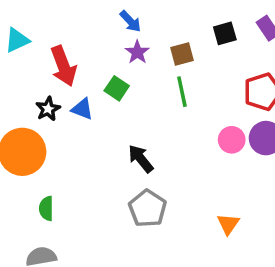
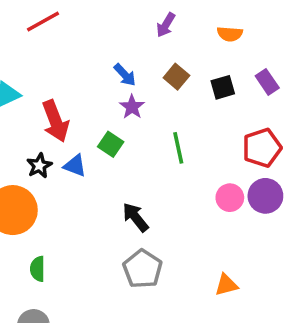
brown square: (182, 54) -> (176, 77), moved, turned -35
orange triangle: (228, 224) -> (226, 285), turned 40

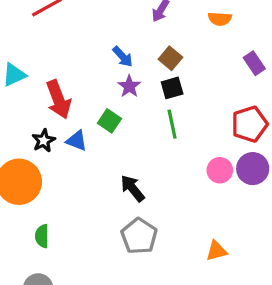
black square: (223, 87) -> (172, 88), moved

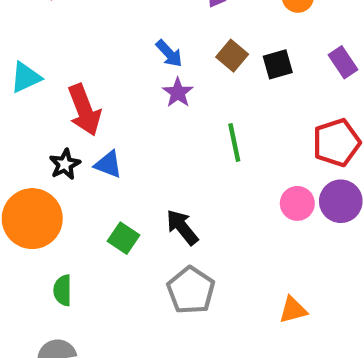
black square: (172, 88) -> (278, 64), moved
green square: (109, 121) -> (123, 238), moved

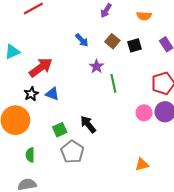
purple star: (178, 93) -> (97, 66), moved
red arrow: (84, 110) -> (41, 68), turned -105
green square: (123, 238) -> (60, 130), turned 32
gray pentagon: (191, 290) -> (72, 152), moved

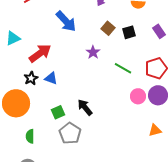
blue arrow: (82, 40) -> (66, 21), moved, size x1.6
green line: (113, 83) -> (123, 68), moved, turned -48
orange triangle: (142, 164) -> (155, 130), moved

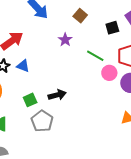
black square: (129, 32) -> (112, 28), moved
pink circle: (138, 96) -> (109, 73), moved
black arrow: (85, 107) -> (57, 95), turned 114

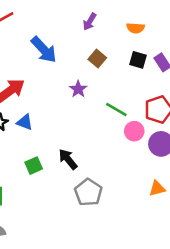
black square: (112, 28) -> (138, 60), moved, turned 32
black arrow: (57, 95) -> (68, 159), turned -114
gray pentagon: (42, 121) -> (88, 192), moved

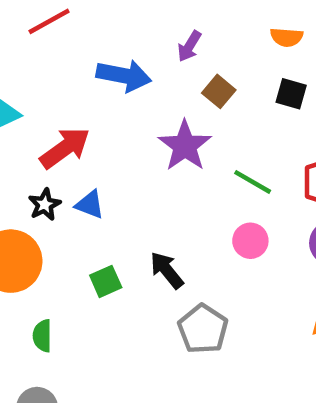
purple arrow: (90, 22) -> (189, 46), moved
blue arrow: (44, 50) -> (124, 76), turned -36
purple star: (78, 89) -> (185, 146), size x1.6
pink circle: (134, 131) -> (250, 241), moved

